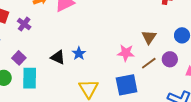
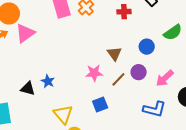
blue square: (127, 85) -> (100, 104), size x0.7

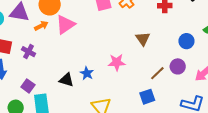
brown triangle: (114, 54) -> (143, 39), moved
pink star: (94, 73) -> (117, 62), moved
blue square: (100, 104) -> (147, 97), moved

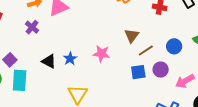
purple cross: (29, 52) -> (32, 27), moved
brown line: (157, 73) -> (146, 51), moved
blue square: (147, 97) -> (138, 72), moved

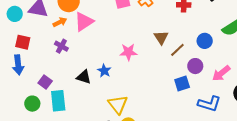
pink star: (101, 54) -> (128, 52), moved
blue square: (138, 72) -> (182, 84), moved

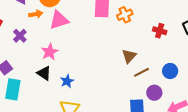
purple cross: (61, 46) -> (20, 36), moved
pink star: (128, 52) -> (50, 52), moved, turned 30
blue star: (104, 71) -> (67, 81), moved

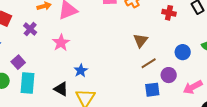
brown line: (141, 72) -> (149, 63), moved
black triangle: (44, 73) -> (61, 89), moved

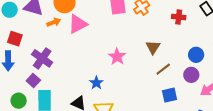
purple cross: (30, 29) -> (42, 58), moved, size x1.5
pink star: (61, 43) -> (117, 57), moved
purple circle: (169, 75) -> (191, 75), moved

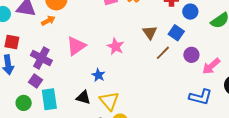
pink triangle: (78, 24) -> (76, 46), moved
blue circle: (196, 55) -> (190, 12), moved
blue square: (169, 95) -> (176, 33), moved, turned -35

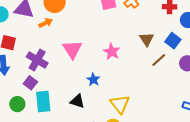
pink triangle: (76, 46) -> (72, 49), turned -30
yellow triangle: (109, 101) -> (120, 104), moved

